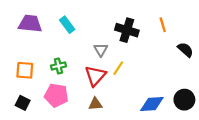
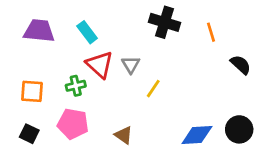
black cross: (127, 30) -> (165, 22), moved
red triangle: (95, 76) -> (100, 65), moved, turned -30
brown triangle: (95, 104) -> (124, 135), turned 40

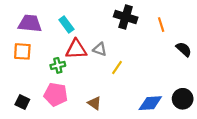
red triangle: (100, 65) -> (76, 49), turned -45
gray triangle: (131, 65) -> (100, 49), turned -40
orange square: (32, 91) -> (22, 51), moved

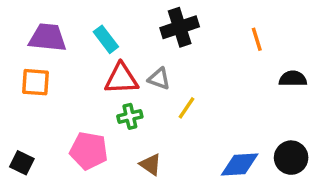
black cross: (126, 17) -> (180, 27), moved, turned -35
black semicircle: (184, 49) -> (293, 79), turned -42
green cross: (58, 65) -> (130, 116), moved
black square: (22, 102) -> (22, 163), moved

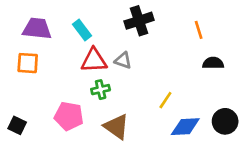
black semicircle: (293, 79) -> (213, 63), moved
yellow line: (186, 108) -> (165, 100), moved
brown triangle: (150, 164) -> (116, 127), size x1.5

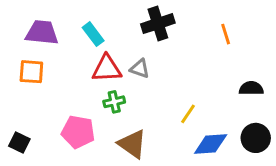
black semicircle: (213, 63) -> (251, 88), moved

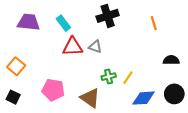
orange square: (31, 72) -> (16, 66), moved, turned 36
green cross: (114, 102) -> (109, 77), moved

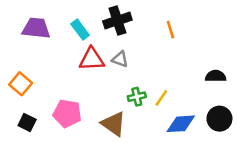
black cross: (108, 16) -> (117, 21), moved
orange line: (154, 23) -> (170, 30), moved
black square: (13, 97) -> (27, 122), moved

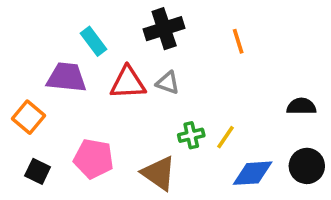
purple trapezoid: (36, 28) -> (66, 77), moved
cyan rectangle: (80, 30) -> (94, 41), moved

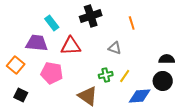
gray triangle: (168, 83) -> (115, 48), moved
pink pentagon: (94, 159) -> (52, 73), moved
black circle: (307, 166) -> (163, 81), moved

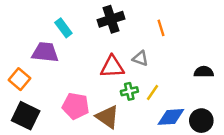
red triangle: (71, 46) -> (112, 67), moved
pink pentagon: (52, 73) -> (76, 106), moved
black circle: (163, 81) -> (201, 121), moved
black square: (21, 95) -> (26, 116), size x1.6

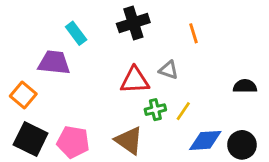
pink pentagon: (76, 106) -> (73, 142), moved

